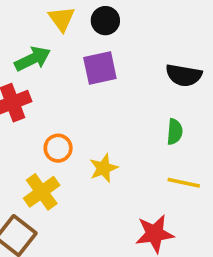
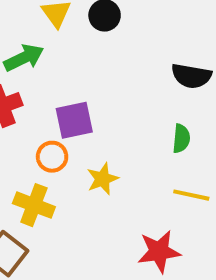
purple square: (100, 68) -> (74, 120), moved
yellow cross: (42, 192) -> (34, 205), turned -33

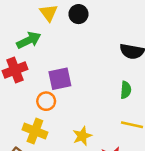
yellow star: (103, 179) -> (82, 136), moved

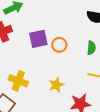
orange circle: (46, 101) -> (59, 45), moved

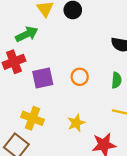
purple square: (38, 39) -> (43, 78), moved

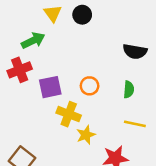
yellow cross: (32, 118) -> (69, 114), moved

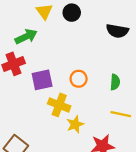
black semicircle: (135, 52) -> (117, 31), moved

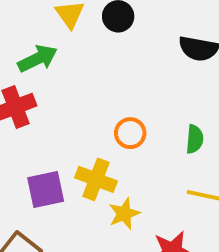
purple square: (42, 80) -> (46, 189), moved

